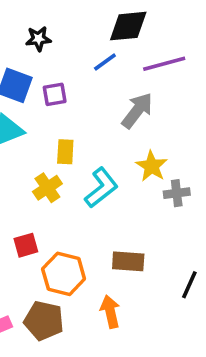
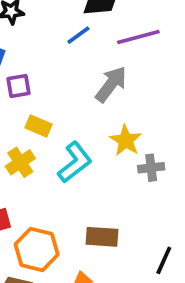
purple square: (55, 94) -> (18, 86), moved
yellow rectangle: (65, 152) -> (38, 126), turned -70

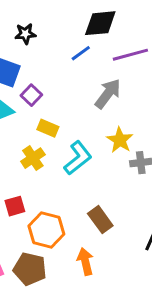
purple square: (18, 86) -> (31, 95), turned -36
brown rectangle: (102, 237) -> (100, 220), turned 50

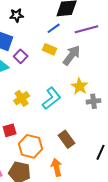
yellow rectangle: (48, 128) -> (50, 49), moved

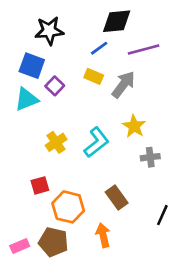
black star: (17, 15) -> (49, 31), size x1.5
gray cross: (94, 101) -> (150, 157), moved

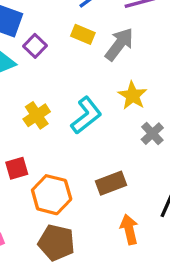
gray cross: (150, 157) -> (152, 134), turned -36
brown rectangle: (117, 198) -> (111, 183), turned -75
orange arrow: (103, 235) -> (129, 229), moved
brown pentagon: (53, 242) -> (56, 243), moved

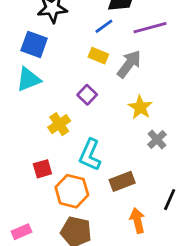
purple square: (35, 46) -> (87, 95), moved
cyan L-shape: (86, 115) -> (90, 155), moved, turned 152

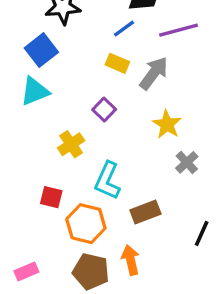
blue square: (34, 44) -> (41, 50), turned 32
red square: (42, 169) -> (51, 197), turned 30
orange arrow: (137, 221) -> (131, 260), moved

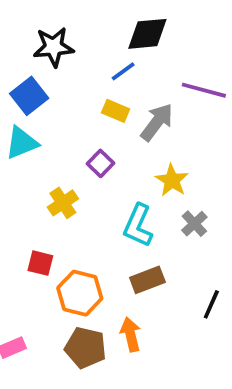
purple line: (178, 30) -> (204, 90), moved, turned 30
cyan L-shape: (107, 181) -> (138, 225), moved

